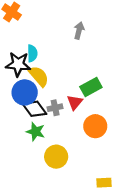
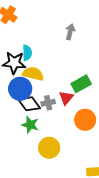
yellow semicircle: (39, 76) -> (33, 74), turned -35

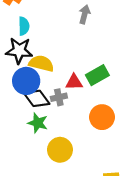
cyan semicircle: (27, 53) -> (24, 26), moved
red triangle: (66, 98) -> (74, 82), moved, turned 49

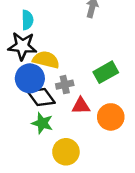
red triangle: (74, 82) -> (81, 106), moved
gray cross: (59, 97) -> (65, 85), moved

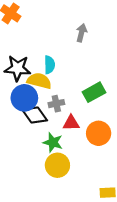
cyan semicircle: (27, 20) -> (49, 65), moved
green star: (42, 123) -> (53, 142), moved

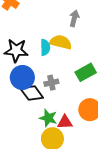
yellow semicircle: (39, 81) -> (61, 42), moved
red triangle: (71, 123) -> (65, 122), moved

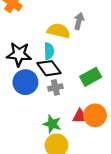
yellow semicircle: (61, 42) -> (59, 31), moved
black diamond: (32, 93) -> (49, 68), moved
red triangle: (65, 122) -> (80, 116), moved

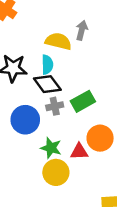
green rectangle: (91, 77) -> (83, 101), moved
blue circle: (25, 82) -> (25, 120), moved
red triangle: (80, 116) -> (79, 152), moved

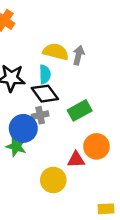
gray arrow: (82, 30) -> (78, 55), moved
gray cross: (55, 106) -> (40, 115), moved
green star: (51, 148) -> (16, 146), moved

